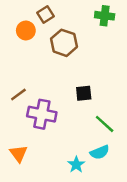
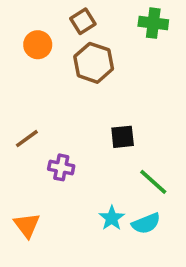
brown square: (46, 15) -> (83, 21), moved
purple cross: (42, 114) -> (61, 167), size x0.6
cyan star: (76, 165) -> (112, 218), moved

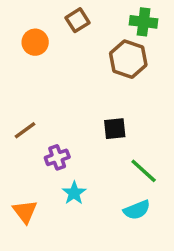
brown hexagon: (94, 63) -> (128, 59), moved
purple cross: (61, 167) -> (57, 157), turned -30
cyan star: (112, 218) -> (74, 193), moved

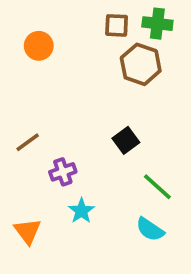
brown square: (77, 20) -> (117, 25), moved, turned 35
black square: (115, 129) -> (126, 140), turned -30
cyan semicircle: (137, 210) -> (150, 229), turned 56

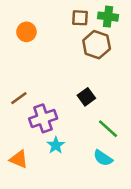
purple cross: (63, 172) -> (43, 118), size x1.5
orange triangle: (28, 231) -> (19, 159), turned -30

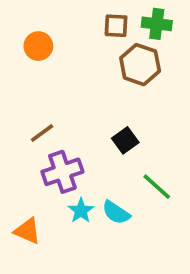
brown line: (19, 98) -> (42, 133), moved
cyan semicircle: (103, 158) -> (116, 212), moved

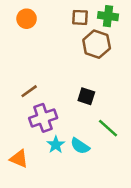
orange circle: (38, 46) -> (27, 19), moved
black square: (125, 140) -> (86, 96), turned -36

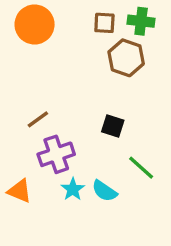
orange circle: (27, 19) -> (35, 25), size x1.5
orange triangle: (19, 159) -> (20, 191), moved

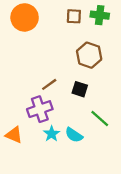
brown hexagon: (126, 58) -> (89, 55), moved
brown line: (38, 119) -> (49, 84), moved

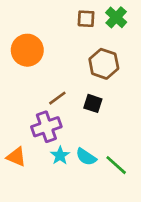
green cross: (100, 15) -> (116, 17), turned 36
orange circle: (25, 17) -> (27, 50), moved
green line: (100, 119) -> (116, 165), moved

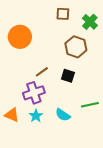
green cross: (116, 17) -> (90, 22), moved
cyan star: (60, 155) -> (36, 116), moved
green line: (116, 165) -> (90, 105), moved, turned -54

